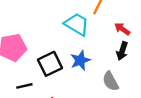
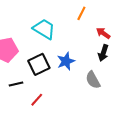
cyan trapezoid: (77, 24) -> (44, 29), moved

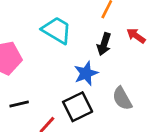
black arrow: (103, 53) -> (104, 44), moved
black square: (39, 64) -> (78, 107), moved

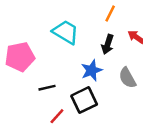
gray semicircle: (122, 98) -> (127, 78), moved
black line: (19, 104) -> (47, 88), moved

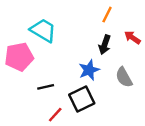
cyan trapezoid: (66, 32) -> (43, 30), moved

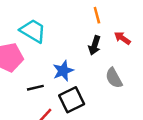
orange line: (107, 15) -> (97, 15), turned -42
blue star: (89, 70) -> (63, 71), moved

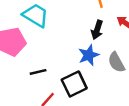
blue star: (63, 71) -> (89, 55), moved

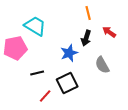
blue star: (89, 55) -> (69, 53), moved

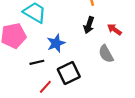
red arrow: (109, 32) -> (114, 29), moved
blue star: (69, 53) -> (56, 43), moved

